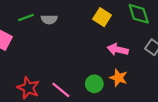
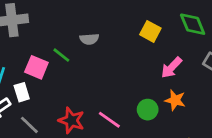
green line: (26, 17) -> (61, 55), moved, turned 63
pink arrow: (118, 50) -> (171, 68), turned -54

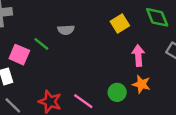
yellow square: (150, 31) -> (120, 23), turned 30
pink arrow: (171, 68) -> (138, 55), turned 132

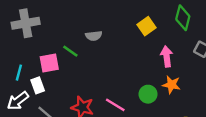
green diamond: (157, 17) -> (183, 18), turned 40
pink square: (19, 55) -> (49, 63), turned -30

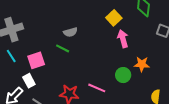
green line: (70, 51) -> (63, 48), moved
pink arrow: (167, 57) -> (123, 39), moved
cyan line: (19, 73) -> (11, 56), moved, turned -40

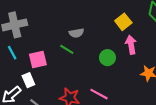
green circle: (123, 75) -> (107, 58), moved

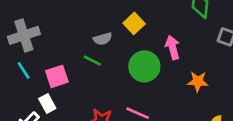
yellow square: (123, 22) -> (134, 23), moved
green circle: (107, 58) -> (144, 66), size x1.5

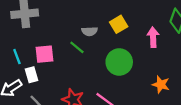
pink arrow: (173, 47) -> (153, 37), moved
cyan line: (24, 71) -> (17, 57), moved

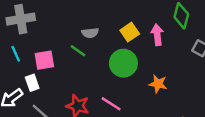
yellow square: (119, 24) -> (130, 32), moved
cyan line: (17, 57) -> (16, 54), moved
orange star: (161, 85) -> (158, 84), moved

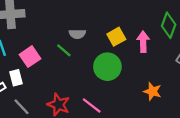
pink square: (44, 60) -> (30, 57), turned -30
orange star: (158, 84) -> (152, 91), moved

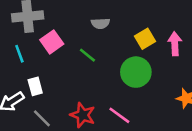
gray semicircle: (77, 34) -> (100, 23), moved
pink square: (30, 57) -> (52, 42), moved

